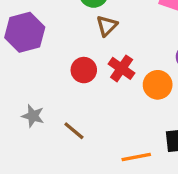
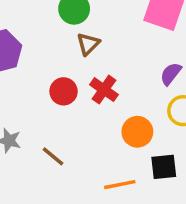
orange circle: (158, 85) -> (137, 132), moved

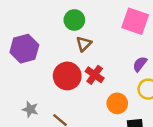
red circle: (64, 91) -> (67, 76), size x1.5

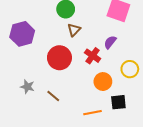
purple semicircle: (140, 64) -> (110, 42), moved
red cross: (95, 75) -> (93, 56), moved

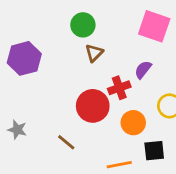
red cross: (93, 56) -> (119, 88), turned 35
red circle: (59, 58) -> (93, 106), moved
gray star: (27, 87) -> (17, 130), moved

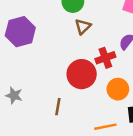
brown line: (66, 142) -> (58, 107), turned 60

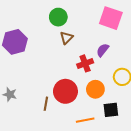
red circle: (82, 74) -> (65, 91), moved

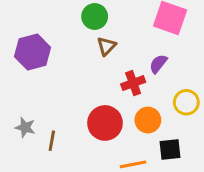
brown line: (46, 104) -> (52, 141), moved

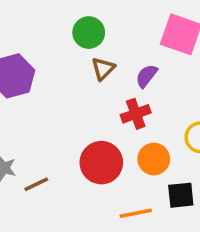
purple semicircle: (158, 64) -> (147, 76), moved
brown line: (52, 141) -> (36, 184), turned 54

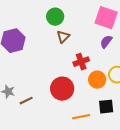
purple semicircle: (147, 76) -> (106, 42), moved
orange circle: (154, 159) -> (97, 80), moved

